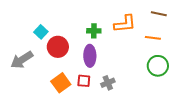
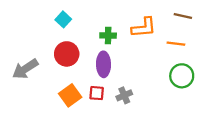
cyan square: (41, 32) -> (63, 19), moved

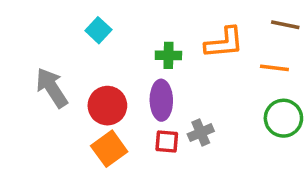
red circle: (67, 54) -> (107, 106), moved
gray arrow: (25, 69) -> (52, 88), moved, turned 90
red square: (97, 93) -> (167, 142), moved
gray cross: (124, 95) -> (201, 133), moved

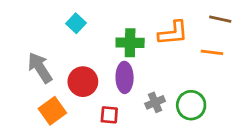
green cross: (168, 55) -> (130, 43), size x1.4
green circle: (283, 118) -> (191, 105), moved
red square: (167, 142) -> (109, 115), moved
orange square: (109, 149) -> (52, 111), moved

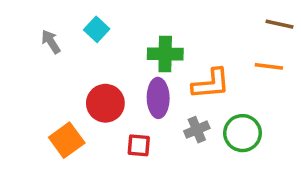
orange L-shape: (173, 33) -> (211, 84), moved
gray arrow: (40, 68) -> (51, 42), moved, size x0.6

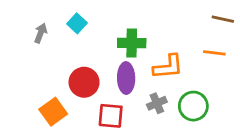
gray arrow: (51, 42) -> (41, 33), turned 54
red square: (139, 145) -> (111, 116), size x1.4

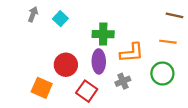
gray arrow: (41, 33) -> (33, 14), moved
green circle: (193, 106) -> (162, 74), moved
orange square: (53, 112) -> (42, 88), turned -30
red square: (111, 116) -> (87, 91), turned 30

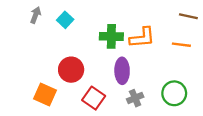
orange L-shape: (132, 53) -> (142, 38), moved
purple ellipse: (99, 61) -> (122, 71), moved
green circle: (162, 74) -> (174, 93), moved
gray cross: (123, 81) -> (135, 98), moved

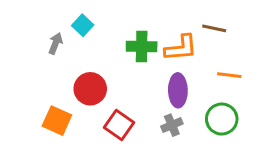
gray arrow: (36, 15) -> (55, 43), moved
brown line: (188, 16) -> (214, 28), moved
orange line: (181, 45) -> (229, 75), moved
purple ellipse: (122, 71) -> (178, 90), moved

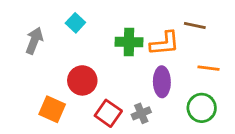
gray arrow: (55, 43) -> (34, 41), moved, size x1.4
gray cross: (172, 125) -> (141, 113), moved

